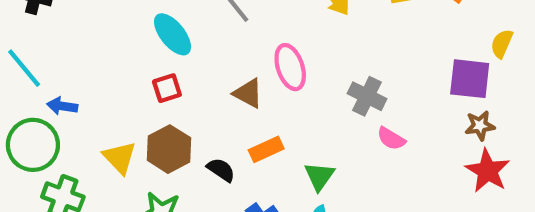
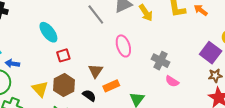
cyan ellipse: (173, 34) -> (48, 32), moved
purple square: (470, 79) -> (211, 53), turned 30
brown triangle: (248, 93) -> (96, 71), moved, turned 35

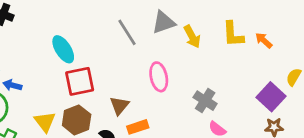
red square: (63, 55) -> (80, 81), size x1.6

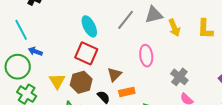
gray line: (127, 32) -> (126, 20), turned 65
cyan ellipse: (63, 49) -> (89, 26), moved
red square: (80, 81) -> (86, 53), turned 30

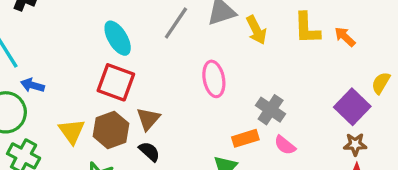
brown triangle: (114, 74) -> (148, 119), moved
orange rectangle: (127, 92) -> (245, 138), moved

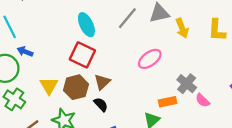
pink ellipse: (214, 79) -> (150, 59), turned 60
pink semicircle: (285, 145) -> (203, 100), moved

